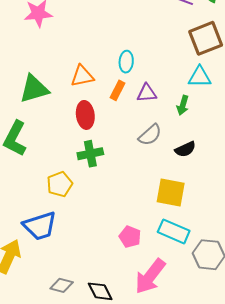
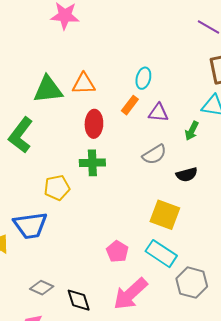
orange triangle: (82, 76) -> (84, 84), moved

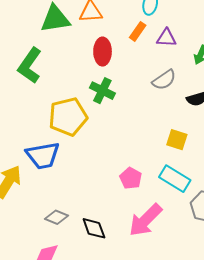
green cross: (92, 163) -> (102, 91), turned 30
yellow pentagon: (57, 188) -> (68, 117), size x1.5
yellow square: (165, 215) -> (177, 140), size x0.7

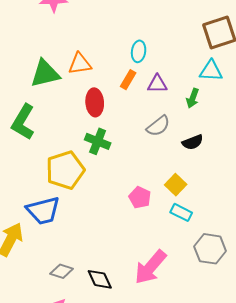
yellow square: (177, 140) -> (176, 185), turned 30
pink pentagon: (131, 178) -> (140, 197), moved
cyan rectangle: (175, 179) -> (181, 212), moved, size x0.7

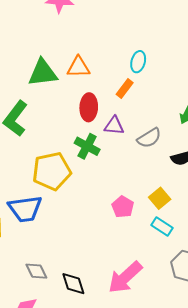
purple triangle: (157, 84) -> (114, 126), moved
gray diamond: (62, 271) -> (36, 271), turned 40

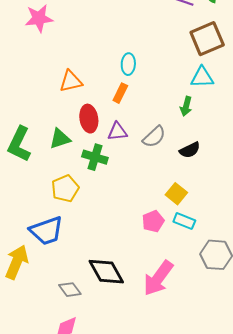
green triangle: (43, 73) -> (60, 139), moved, size x0.7
yellow pentagon: (52, 171) -> (65, 189), size x0.7
pink pentagon: (123, 207) -> (153, 221), moved, turned 30
black diamond: (73, 284) -> (106, 272), moved, size x1.4

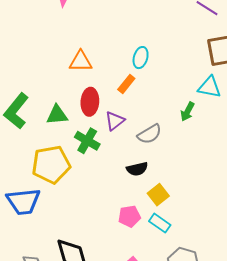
purple triangle: (117, 132) -> (115, 121), turned -45
black semicircle: (190, 150) -> (137, 169), moved
yellow pentagon: (65, 189) -> (51, 165), size x1.4

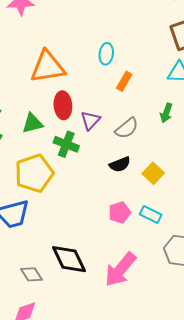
orange triangle: (81, 61) -> (48, 67), size x1.5
orange rectangle: (126, 84) -> (124, 81), moved
green arrow: (187, 112) -> (166, 113), moved
yellow square: (158, 195) -> (153, 173), moved

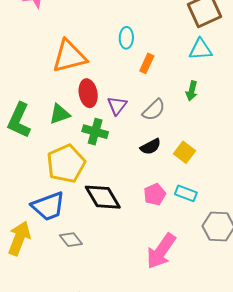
black diamond: (69, 259) -> (103, 197), moved
gray diamond: (32, 274) -> (71, 240), moved

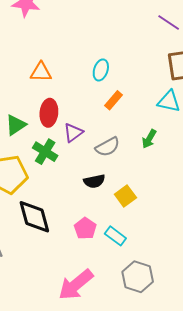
orange triangle: (69, 56) -> (41, 72), size x0.6
green triangle: (60, 114) -> (16, 125), turned -30
pink pentagon: (155, 194) -> (85, 228), turned -30

